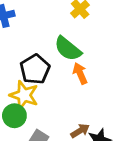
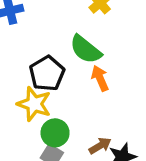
green circle: (14, 116) -> (55, 133), moved

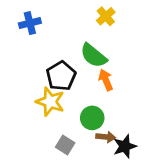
green circle: (55, 133) -> (92, 118), moved
brown arrow: (100, 146) -> (106, 137), turned 36

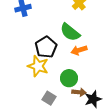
orange arrow: (106, 80) -> (79, 50), turned -84

